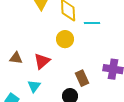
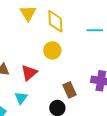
cyan line: (92, 23) -> (95, 30), moved

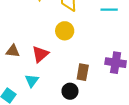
brown rectangle: (69, 90) -> (83, 72), turned 35

